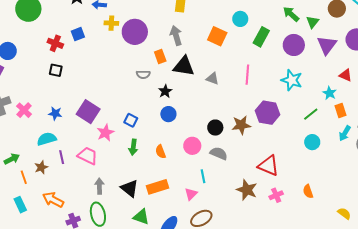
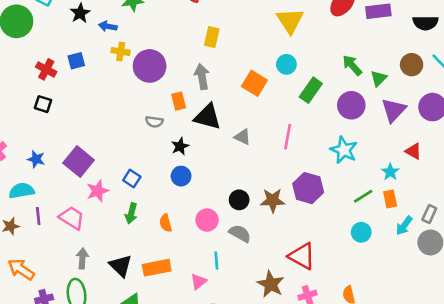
orange rectangle: (341, 110) -> (390, 199), moved

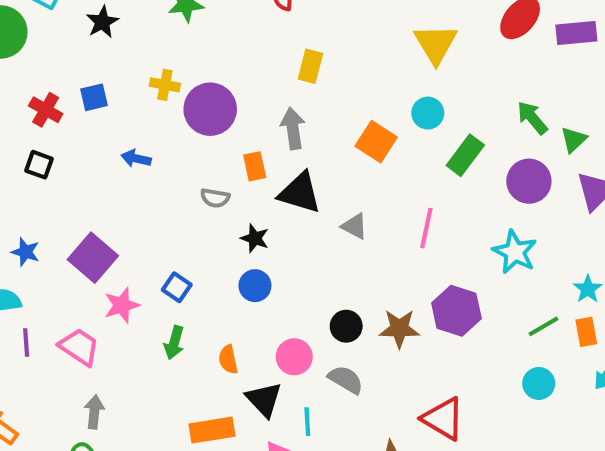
blue arrow: (108, 26) -> (136, 158), moved
black star: (180, 146) -> (255, 238), turned -30
black triangle: (121, 266) -> (264, 399), moved

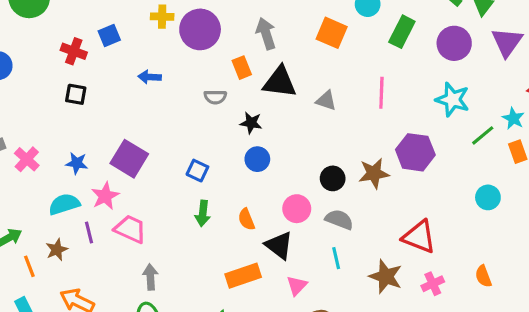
pink star: (122, 305) -> (105, 196), moved
green line: (543, 326) -> (483, 135), moved
cyan line: (307, 422) -> (336, 258), moved

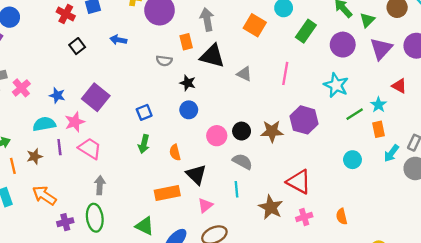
black square: (76, 94) -> (77, 46), moved, turned 35
blue square: (197, 171) -> (144, 112), turned 35
pink circle: (297, 209) -> (217, 136), moved

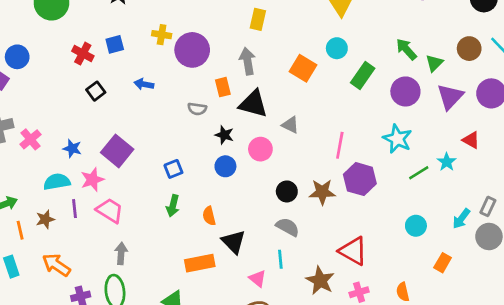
pink line: (285, 73) -> (340, 145), moved
orange rectangle: (378, 129) -> (443, 263), moved, turned 42
pink circle: (217, 136) -> (260, 149), moved
pink triangle: (205, 205) -> (258, 279), moved, turned -42

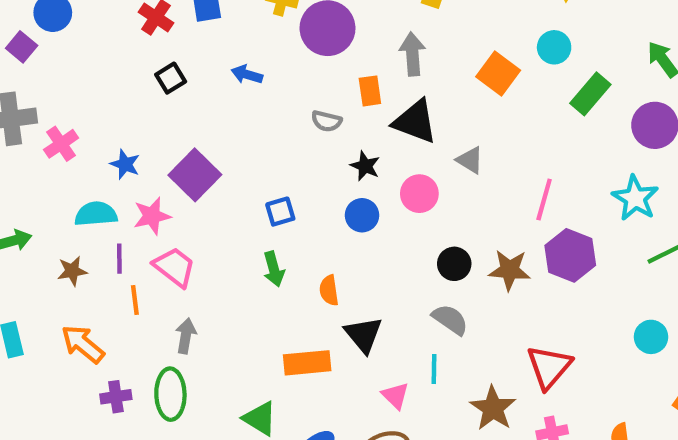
green arrow: (173, 206) -> (274, 269), turned -35
orange line: (20, 230) -> (135, 300), moved
red triangle: (353, 251) -> (549, 367), turned 36

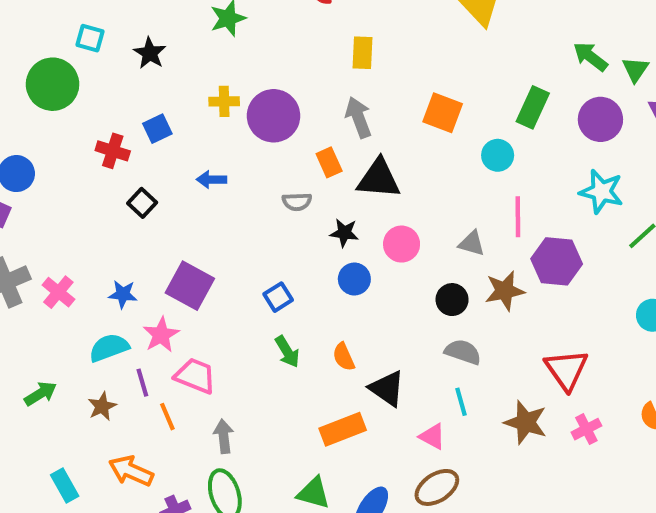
cyan circle: (554, 47) -> (498, 155), moved
gray triangle: (470, 160) -> (472, 243), moved

